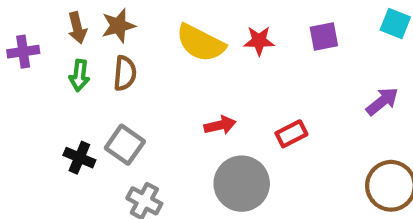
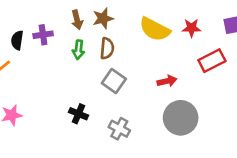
red rectangle: (291, 134) -> (212, 61), moved, size x1.4
gray square: (125, 145) -> (114, 81), moved
black cross: (79, 158) -> (78, 114), moved

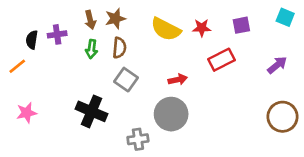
black cross: (78, 114) -> (92, 111), size x1.6
gray circle: (181, 118) -> (171, 114), moved
gray cross: (119, 129) -> (138, 139), moved, turned -36

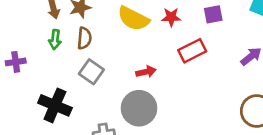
purple cross: (57, 34) -> (16, 62), moved

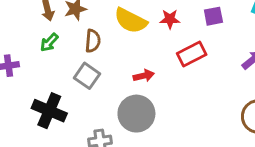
brown semicircle: (84, 38) -> (93, 41), moved
green arrow: (55, 40) -> (49, 42), turned 36

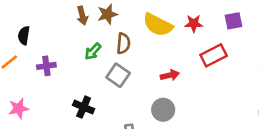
green arrow: (49, 42) -> (93, 51), moved
black cross: (49, 111) -> (84, 107), size x0.7
gray circle: (136, 114) -> (163, 110), size x0.7

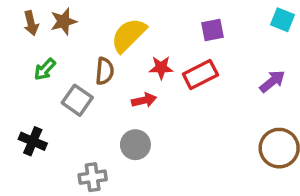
purple square: (233, 21) -> (212, 30), moved
red star: (194, 24) -> (161, 68), moved
yellow semicircle: (158, 25) -> (129, 35), turned 108
brown semicircle: (123, 43) -> (105, 71), moved

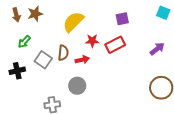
brown semicircle: (105, 71) -> (63, 53), moved
black cross: (33, 141) -> (17, 71), moved, turned -35

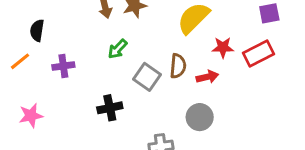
black cross: (17, 71) -> (110, 108), moved

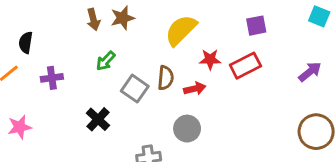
black cross: (110, 108) -> (98, 119), turned -35

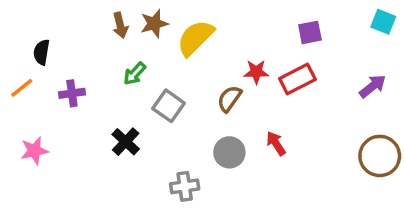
yellow semicircle: (181, 30) -> (195, 38), moved
brown semicircle: (166, 78) -> (229, 99), moved, turned -150
red arrow: (195, 89) -> (276, 143), moved, turned -110

